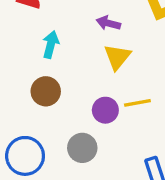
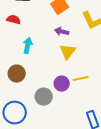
brown circle: (46, 91) -> (17, 74), moved
gray circle: (82, 148) -> (44, 97), moved

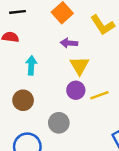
purple circle: (62, 84) -> (76, 90), moved

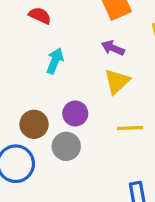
purple circle: (76, 90) -> (75, 114), moved
brown circle: (23, 100) -> (34, 124), moved

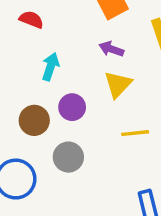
purple circle: (75, 114) -> (72, 107), moved
brown circle: (34, 124) -> (34, 120), moved

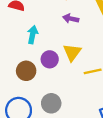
yellow triangle: (118, 84) -> (72, 52), moved
gray circle: (68, 157) -> (51, 103), moved

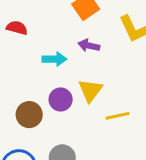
cyan arrow: (33, 35) -> (54, 59), moved, turned 78

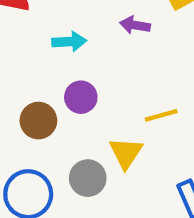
purple arrow: (89, 45) -> (135, 25), moved
yellow triangle: (90, 90) -> (126, 153), moved

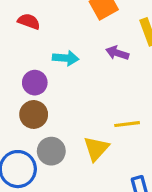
purple circle: (81, 97) -> (35, 83), moved
gray circle: (88, 178) -> (51, 151), moved

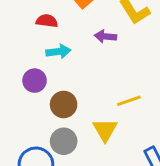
red semicircle: (29, 21) -> (47, 21), moved
brown circle: (34, 114) -> (64, 104), moved

